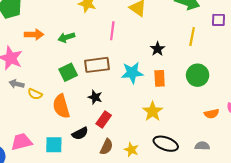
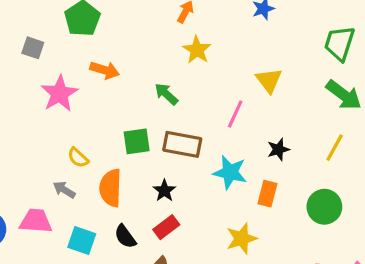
pink line: (112, 31) -> (235, 114), moved
green arrow: (66, 37) -> (166, 94), moved, turned 42
gray arrow: (16, 84) -> (64, 190), moved
black semicircle: (80, 133) -> (125, 236), turned 63

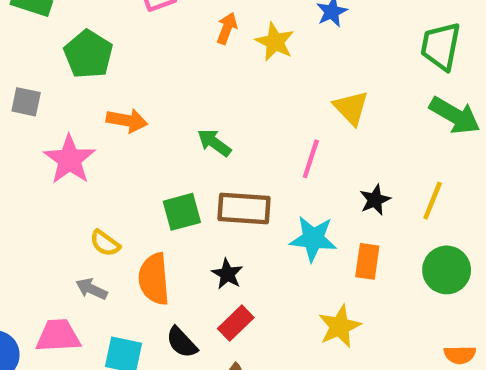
yellow star: (197, 50) -> (275, 42), moved
yellow line: (335, 148) -> (433, 201), moved

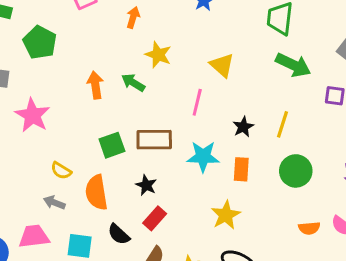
yellow star: (275, 42) -> (158, 55), moved
orange arrow: (127, 120) -> (95, 85), moved, turned -104
green arrow: (214, 143) -> (133, 83), moved

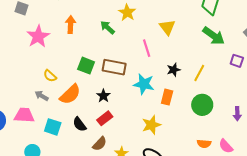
orange arrow: (95, 85) -> (70, 25), moved
pink line: (197, 102) -> (147, 48), turned -42
green square: (112, 145) -> (86, 66), turned 30
orange semicircle: (96, 192) -> (70, 94), turned -135

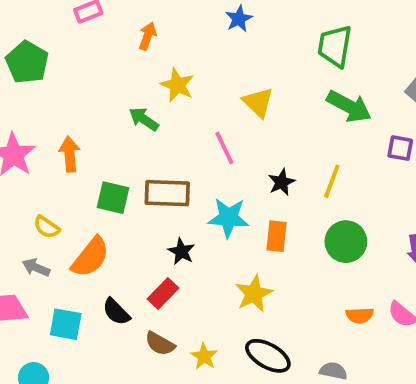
orange arrow: (70, 25) -> (70, 154), moved
black star: (103, 96) -> (181, 251), moved
brown semicircle: (100, 144) -> (160, 344), turned 84

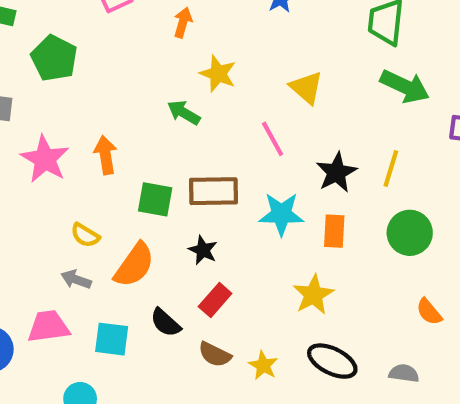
black star: (282, 182) -> (336, 172), size x1.4
black star: (181, 251) -> (203, 250), moved
orange semicircle: (360, 315) -> (429, 312), turned 56

